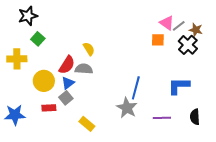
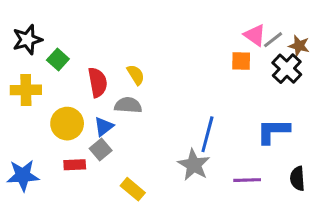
black star: (28, 16) -> (27, 40), moved
red semicircle: (67, 65) -> (98, 82), moved, turned -42

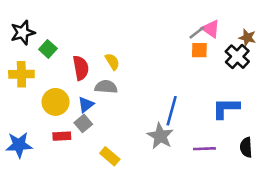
gray line: (273, 40) -> (197, 33), moved

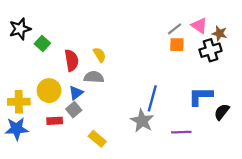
pink triangle: (211, 29) -> (199, 26), moved
black cross: (237, 57) -> (210, 50), turned 30
yellow cross: (21, 74) -> (19, 102), moved
black semicircle: (246, 147) -> (222, 112), moved, turned 42

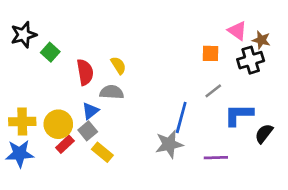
gray line: (175, 29) -> (213, 91), moved
yellow circle: (49, 91) -> (58, 124), moved
red rectangle: (55, 121) -> (65, 144), turned -40
gray star: (142, 121) -> (169, 144), turned 30
yellow rectangle: (97, 139) -> (102, 152), moved

